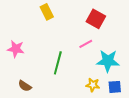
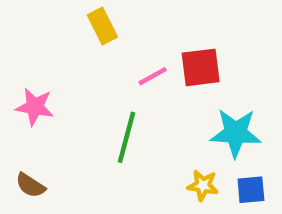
red square: (96, 19) -> (201, 67), moved, turned -36
pink line: (86, 44) -> (153, 76), moved
brown semicircle: (25, 86) -> (30, 185), moved

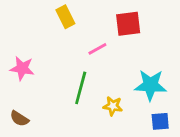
red square: (201, 67) -> (128, 24), moved
yellow star: (203, 185) -> (113, 106), moved

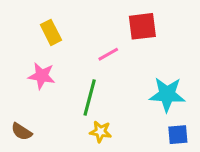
yellow rectangle: (65, 17) -> (51, 32), moved
pink star: (22, 68) -> (42, 76), moved
yellow star: (113, 106) -> (101, 132), moved

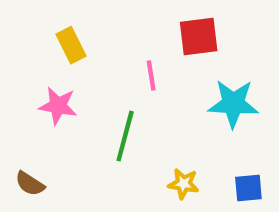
pink line: (108, 54) -> (151, 75), turned -70
cyan star: (167, 94) -> (233, 104), moved
yellow star: (101, 132) -> (184, 184), moved

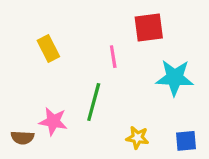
yellow rectangle: (71, 45) -> (48, 49), moved
pink star: (58, 106) -> (53, 121), moved
brown semicircle: (30, 184) -> (22, 138), turned -30

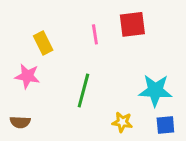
pink line: (113, 57) -> (95, 34), moved
cyan star: (175, 78) -> (155, 90), moved
pink star: (53, 121) -> (27, 76), moved

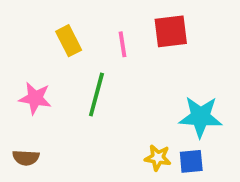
yellow rectangle: (43, 43) -> (69, 41), moved
green line: (83, 90) -> (96, 95), moved
blue square: (165, 125) -> (191, 161), moved

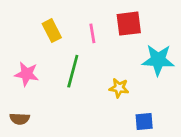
cyan star: (200, 117) -> (158, 60), moved
yellow star: (158, 158) -> (119, 88), moved

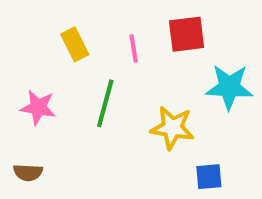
yellow star: (119, 88) -> (172, 128), size x1.5

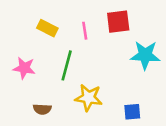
yellow rectangle: (75, 44) -> (47, 28), turned -36
yellow star: (172, 128) -> (89, 98), moved
brown semicircle: (28, 172) -> (42, 109), moved

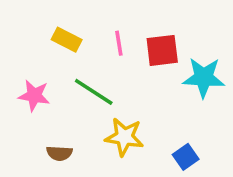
red square: (118, 22) -> (162, 50), moved
green line: (67, 65) -> (94, 92), turned -72
blue square: (132, 112) -> (186, 157), turned -30

